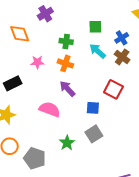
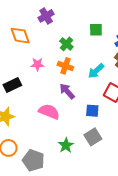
green cross: (66, 41) -> (66, 44), turned 32
cyan arrow: (97, 51) -> (96, 71), moved, turned -84

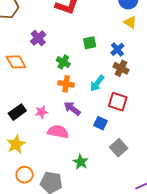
pink star: (37, 64) -> (41, 112), moved
blue square: (92, 111) -> (100, 123), turned 32
gray square: (93, 137) -> (119, 148), moved

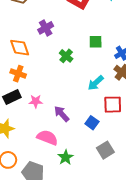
orange cross: (66, 84) -> (18, 74), moved
red square: (118, 102) -> (113, 105), turned -30
purple arrow: (72, 108) -> (62, 114), moved
pink semicircle: (58, 132) -> (47, 138), moved

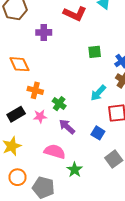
purple cross: (46, 28) -> (44, 32), moved, turned 35
green cross: (66, 56) -> (59, 104), moved
orange cross: (18, 74) -> (35, 90), moved

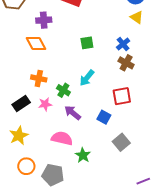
green square: (95, 52) -> (87, 43), moved
orange diamond: (19, 64) -> (36, 44), moved
cyan arrow: (98, 93) -> (87, 78), moved

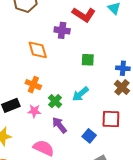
purple cross: (44, 20) -> (62, 30), moved
blue cross: (123, 44) -> (123, 68), turned 32

